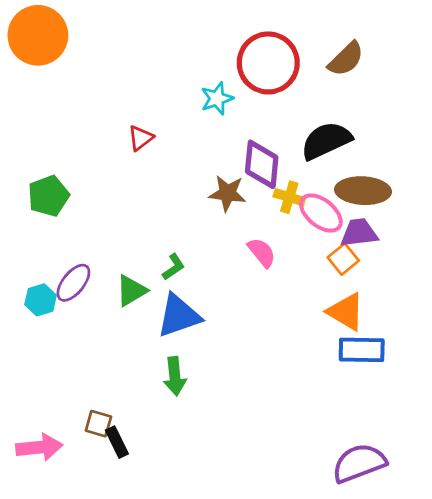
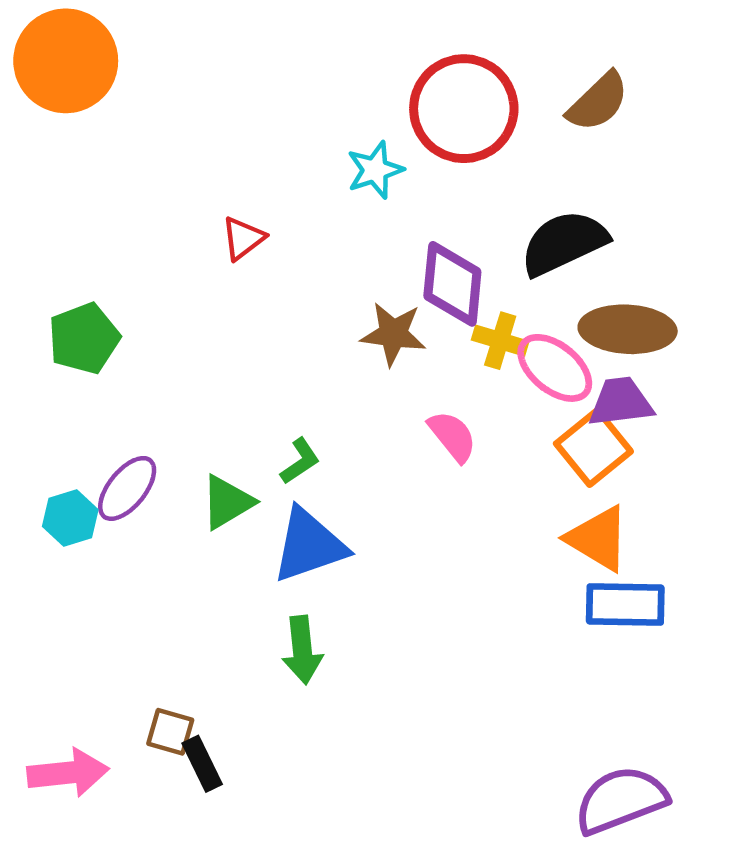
orange square: (343, 259) -> (593, 448), size x1.4

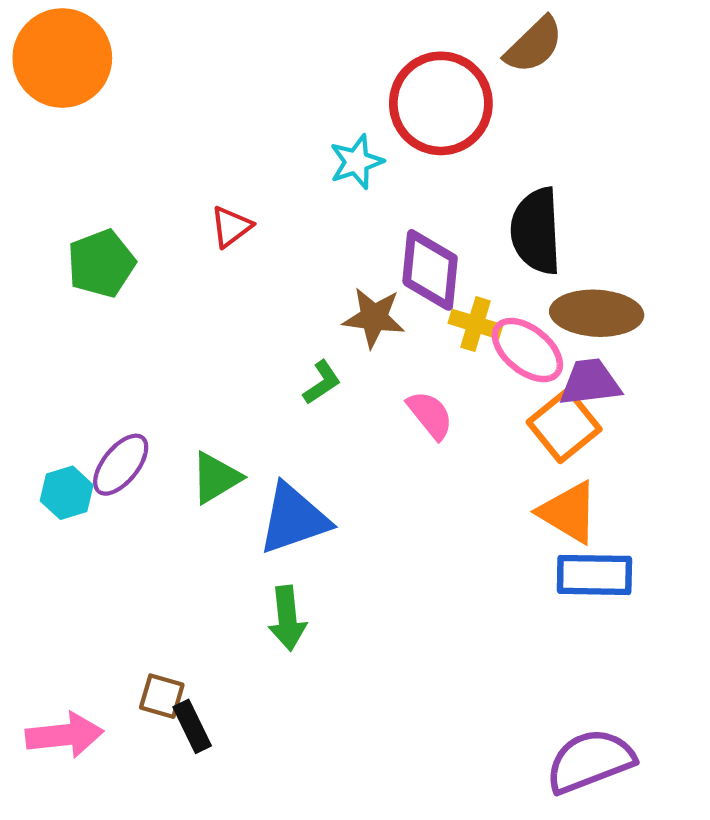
brown semicircle: (598, 102) -> (534, 45), moved
black semicircle: (564, 243) -> (536, 231), turned -68
green pentagon: (84, 338) -> (101, 263), moved
green L-shape: (300, 461) -> (322, 382), moved

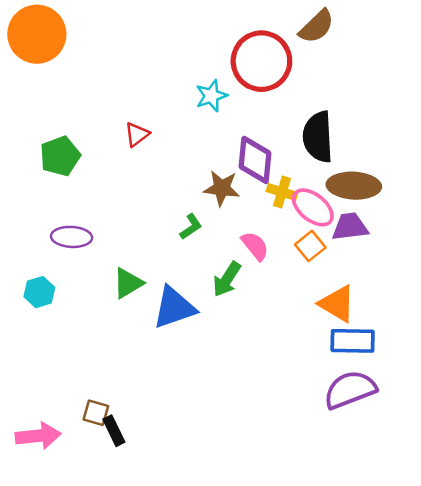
orange square: (564, 426) -> (310, 246), moved, size x0.7
purple ellipse: (121, 465) -> (72, 237), moved, turned 54
green arrow: (287, 618) -> (227, 279), moved, turned 39
purple semicircle: (590, 761) -> (350, 390), moved

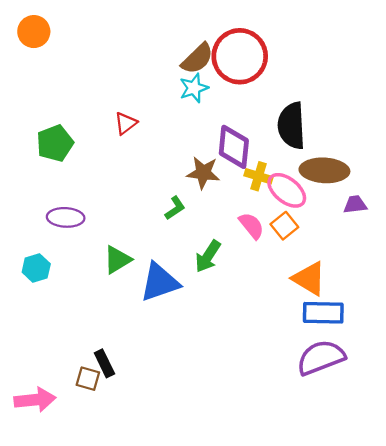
brown semicircle: (317, 26) -> (197, 59), moved
orange circle: (37, 34) -> (34, 32), size x0.6
purple trapezoid: (350, 227) -> (355, 204), moved, size x0.7
pink semicircle: (255, 246) -> (251, 226), moved
black rectangle: (114, 431) -> (104, 363), moved

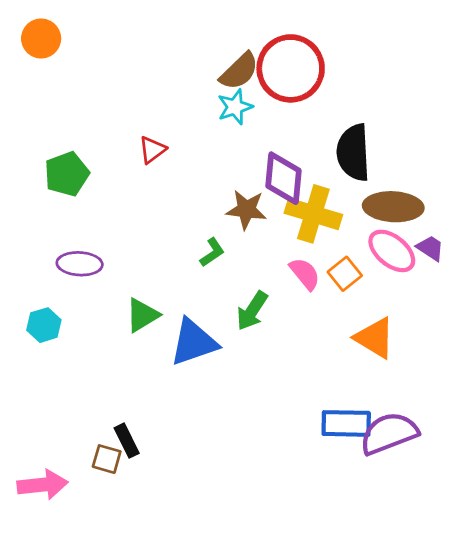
yellow cross: (259, 176) -> (313, 214), size x1.6
pink ellipse: (287, 190) -> (392, 251), moved
purple trapezoid: (355, 204) -> (430, 248), turned 40
blue rectangle: (323, 313) -> (346, 423), moved

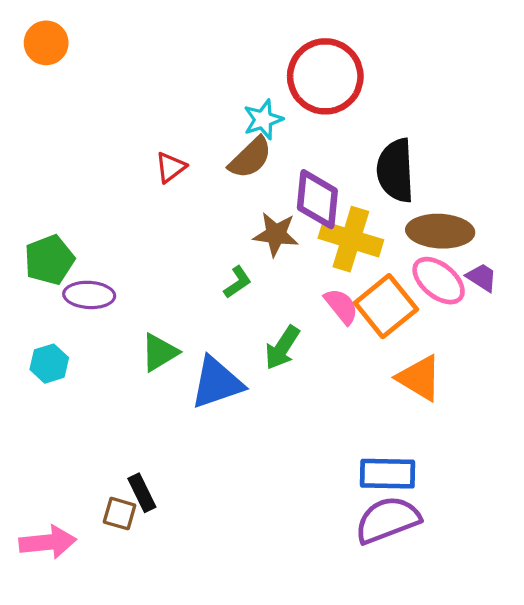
brown semicircle: (239, 71) -> (250, 158), moved
green pentagon: (67, 174) -> (49, 260), moved
orange square: (345, 274) -> (386, 306), size x1.6
purple semicircle: (389, 433) -> (388, 520), moved

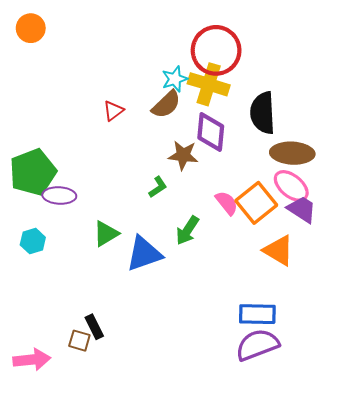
yellow cross: (351, 239) -> (209, 84), moved
green pentagon: (49, 260) -> (33, 172), size x1.4
purple trapezoid: (482, 277) -> (302, 209), moved, size x1.4

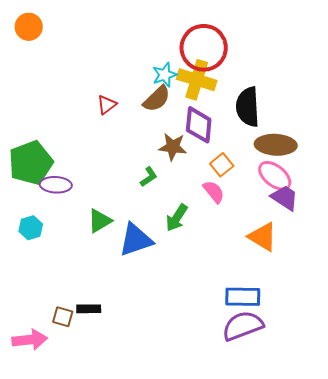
orange square: (256, 203) -> (222, 165), moved, size x0.6
black rectangle: (94, 327) -> (89, 309), turned -65
brown square: (79, 341) -> (63, 317), moved

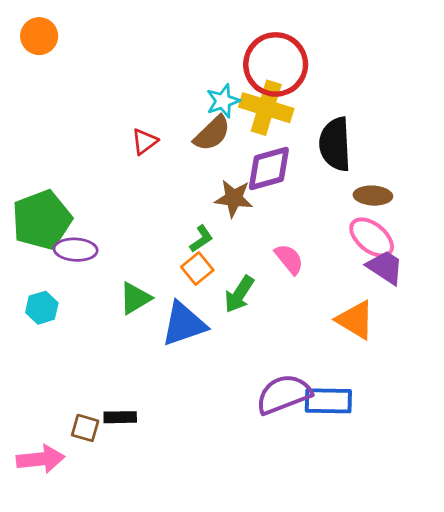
purple diamond: (199, 125) -> (269, 169), turned 69
brown ellipse: (276, 145) -> (373, 196), size x0.7
orange square: (222, 165) -> (197, 269), moved
purple semicircle: (243, 326) -> (284, 394), moved

